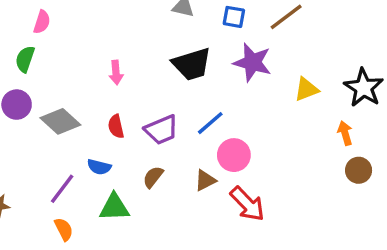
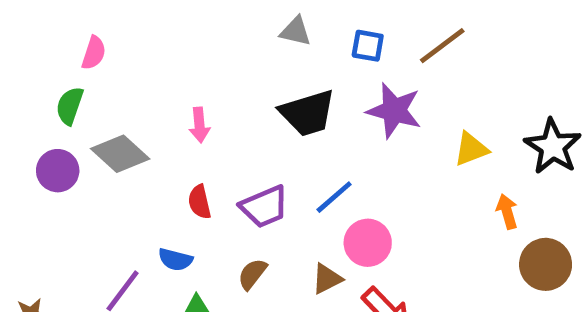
gray diamond: (60, 121) -> (120, 154), moved
orange arrow: (345, 133) -> (507, 211), moved
brown circle: (359, 170) -> (546, 264), size x1.4

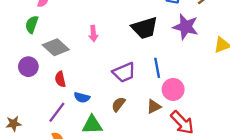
purple circle: (58, 171) -> (28, 67), moved
blue line: (334, 197) -> (157, 68), turned -60
red semicircle: (199, 202) -> (60, 79), moved

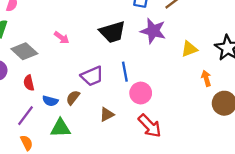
pink arrow: (93, 34) -> (62, 38), turned -49
brown semicircle: (118, 104) -> (73, 98), moved
brown triangle: (154, 107) -> (107, 114), moved

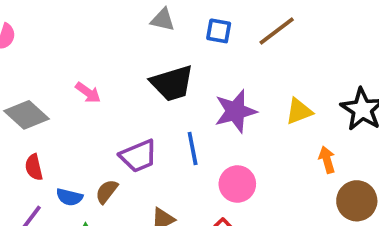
purple star: (153, 31) -> (235, 111), moved, turned -30
pink circle: (141, 93) -> (237, 184), moved

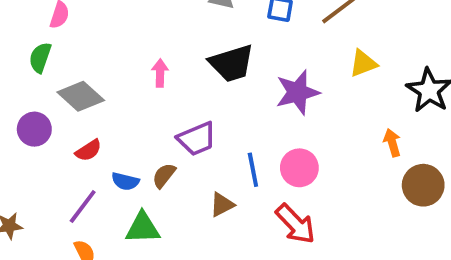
pink arrow: (88, 93) -> (160, 73), moved, turned -125
yellow triangle: (299, 111) -> (363, 63), moved
blue line: (193, 149) -> (253, 170), moved
red semicircle: (34, 167) -> (88, 150), turned -110

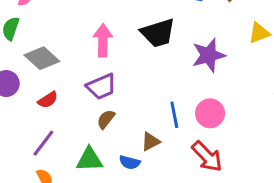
pink arrow: (160, 73) -> (103, 40), size x1.5
purple trapezoid: (197, 139) -> (101, 86), moved
blue semicircle: (125, 181) -> (130, 162), moved

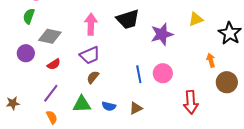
gray diamond: (42, 58) -> (50, 36), turned -30
brown triangle: (151, 142) -> (136, 108), moved
red arrow: (207, 156) -> (191, 102), moved, turned 40

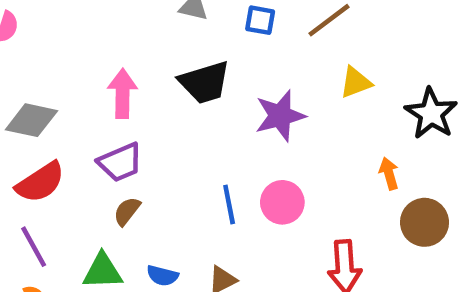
red semicircle: (54, 64) -> (40, 182), size x1.6
purple line: (51, 93) -> (34, 247), turned -66

